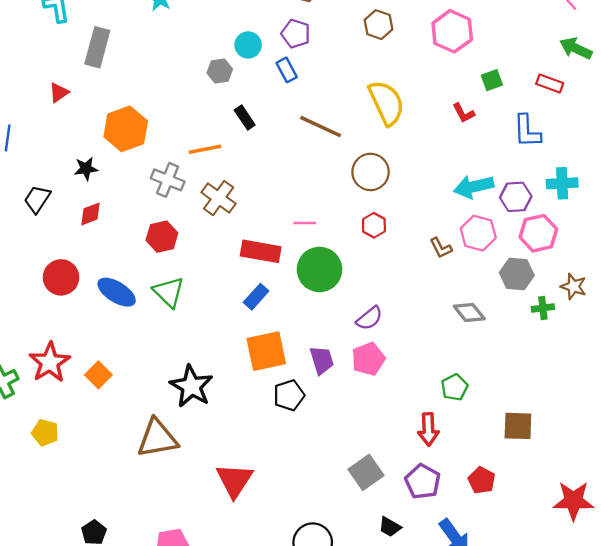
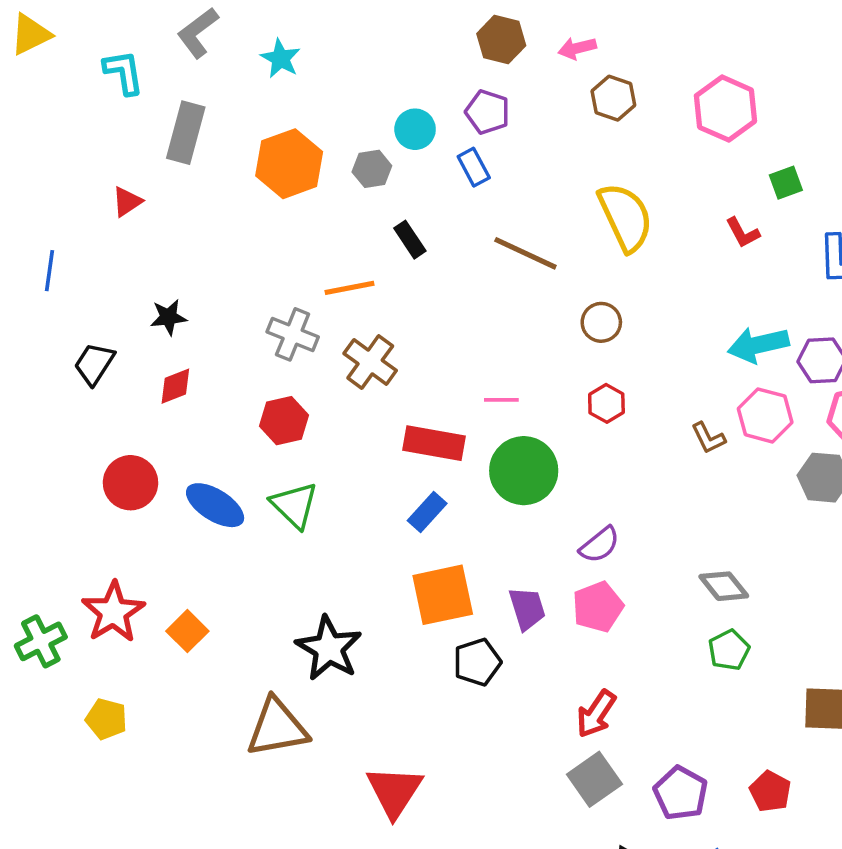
orange hexagon: (126, 129) -> (289, 164), moved
brown circle: (371, 172) -> (601, 322), size x0.7
gray diamond: (469, 313) -> (724, 586), moved
red arrow: (428, 429) -> (596, 714), moved, turned 36

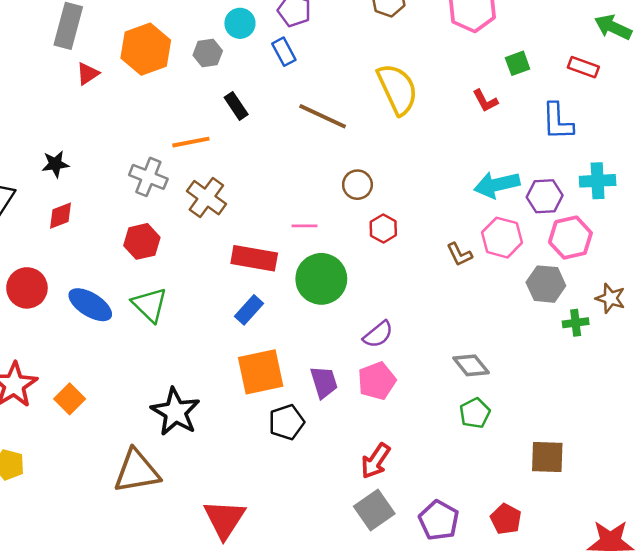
red triangle: (127, 202) -> (88, 74), moved
brown circle: (601, 322) -> (357, 185), moved

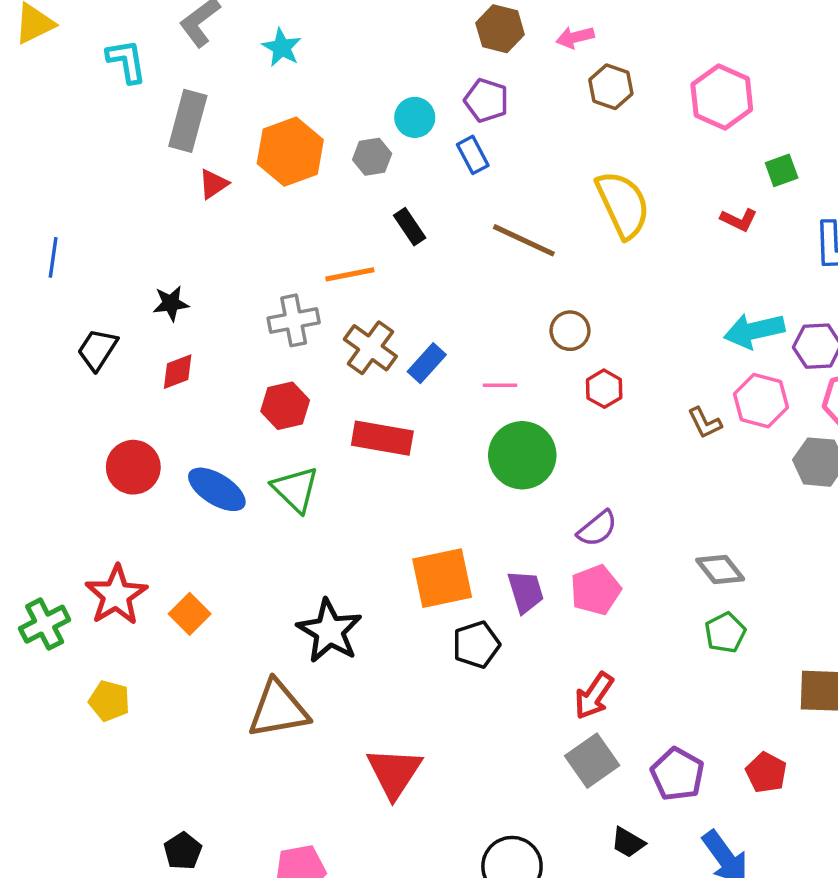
red L-shape: (485, 101) -> (739, 220), turned -36
gray cross: (148, 177) -> (294, 320), turned -33
red rectangle: (254, 258) -> (382, 438), moved
blue rectangle: (249, 310) -> (427, 363), moved

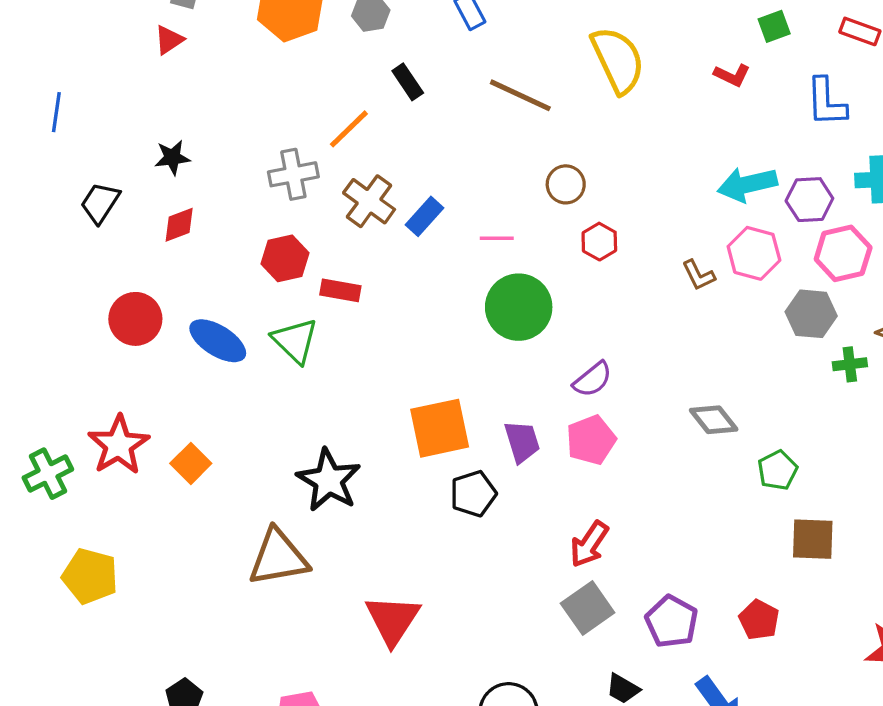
red triangle: (213, 184) -> (169, 40), moved
orange line: (350, 274) -> (349, 129), turned -33
red rectangle: (382, 438) -> (340, 290), moved, size x0.7
green pentagon: (725, 633) -> (778, 470), moved
yellow pentagon: (109, 701) -> (90, 576), moved, size x1.4

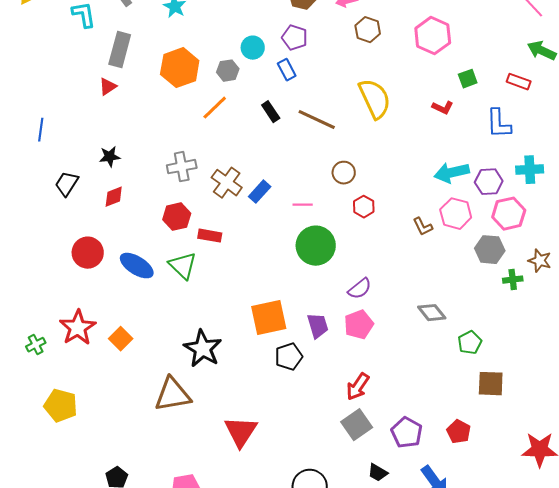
black rectangle: (408, 82) -> (271, 112), moved
orange line: (349, 129) -> (215, 108), moved
green cross: (48, 474) -> (36, 345), size x0.7

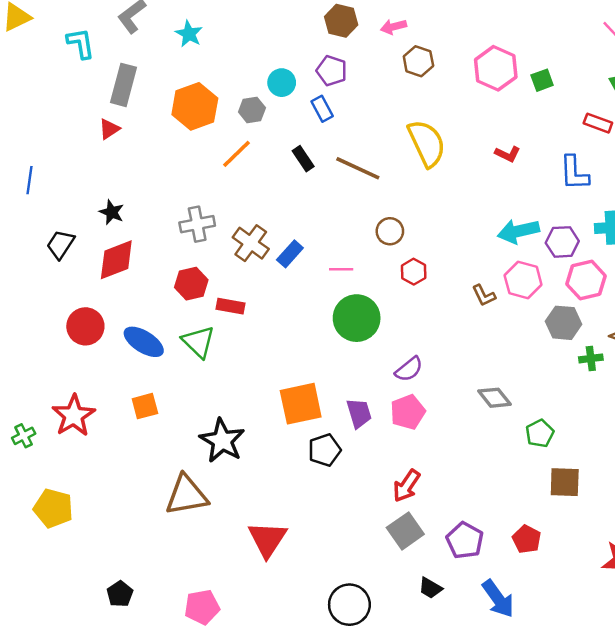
green square: (468, 79) -> (542, 80), moved
black star: (110, 157) -> (112, 212), turned 30
red diamond: (114, 197) -> (116, 260), size x1.6
orange square: (121, 339) -> (145, 406), moved, turned 30

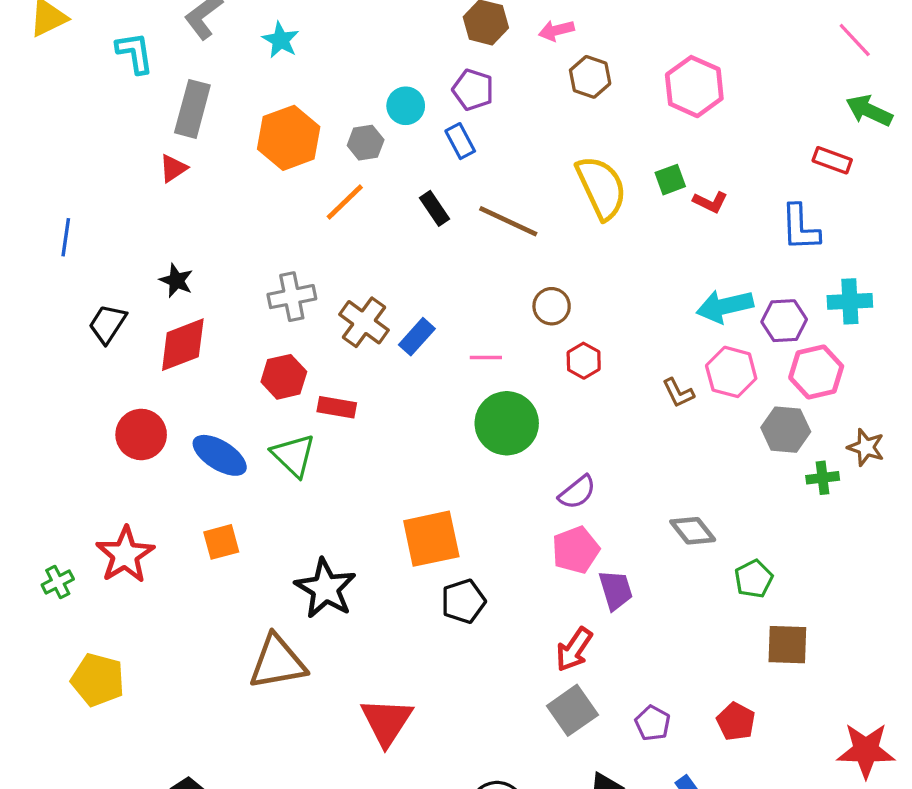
green square: (542, 80) -> (670, 180), moved
purple trapezoid: (359, 413) -> (616, 590), moved
purple pentagon: (465, 540) -> (653, 723), size x0.7

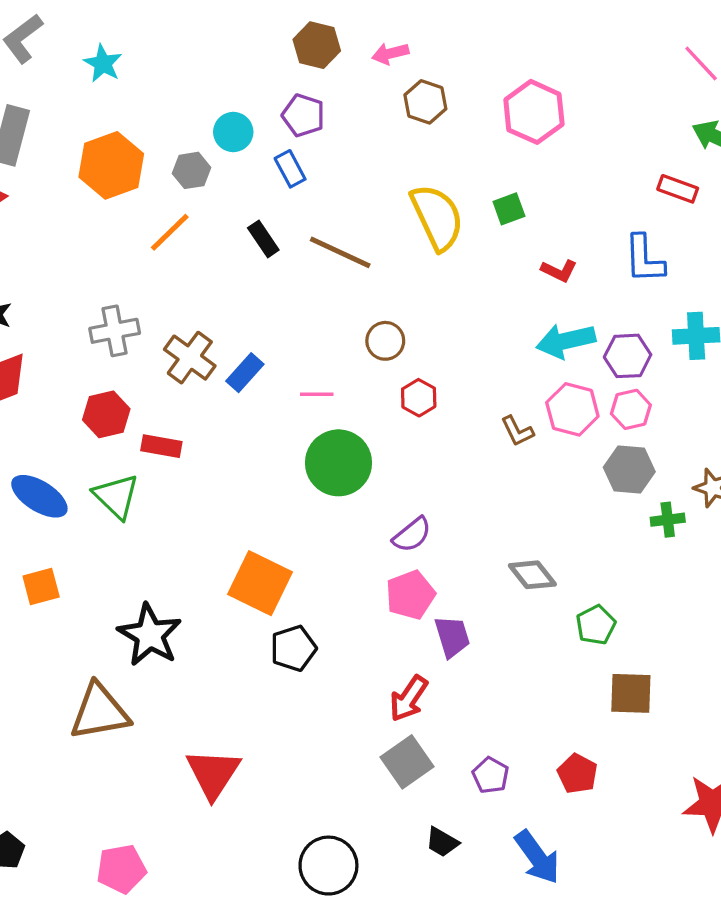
red L-shape: (710, 202) -> (559, 271), moved
pink hexagon: (816, 372) -> (631, 409), moved, size x0.7
orange square: (431, 539) -> (260, 583), turned 38

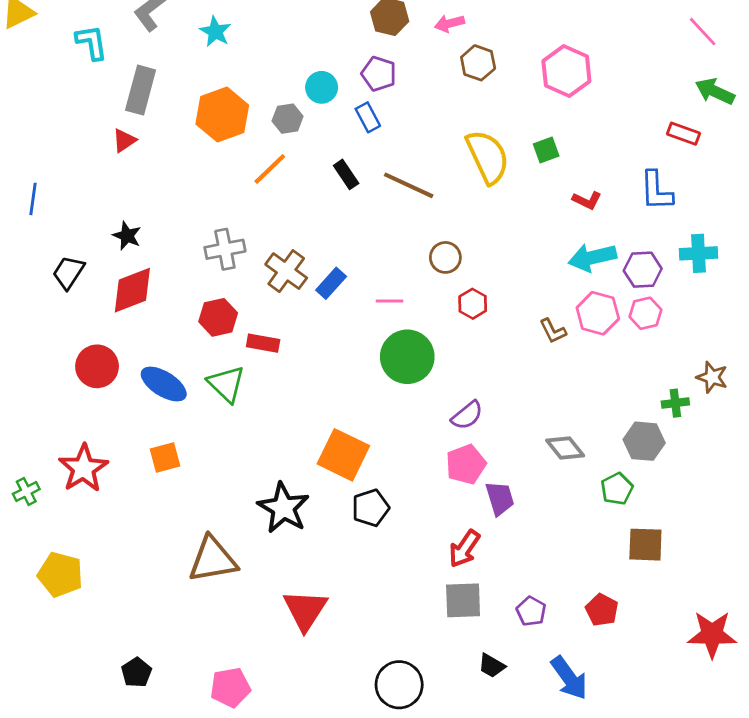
gray hexagon: (629, 470) -> (644, 441), moved
black star: (150, 635) -> (283, 508), moved
gray square: (407, 762) -> (463, 600), turned 33

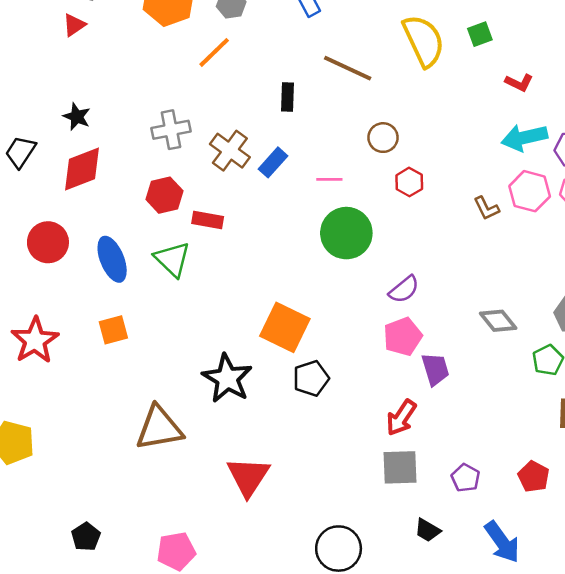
black rectangle: (346, 174) -> (287, 97), moved, turned 36
blue ellipse: (164, 384) -> (112, 259), turned 36

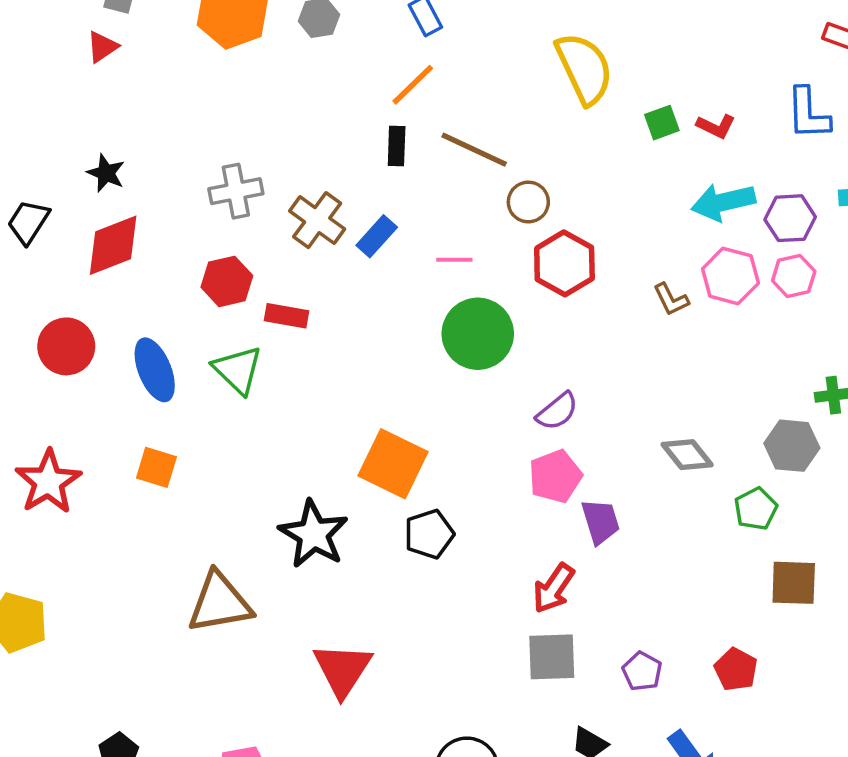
green square: (480, 34) -> (662, 123), moved
orange line: (214, 52) -> (413, 85), moved
brown line: (348, 68) -> (474, 150), moved
red hexagon: (409, 182) -> (564, 263), size x1.6
orange square: (113, 330) -> (156, 467), turned 32

